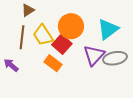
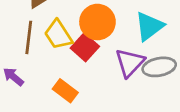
orange rectangle: (53, 63) -> (65, 91), moved

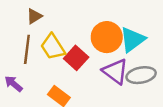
orange circle: (97, 22) -> (107, 37), moved
purple triangle: (130, 63) -> (115, 71), turned -36

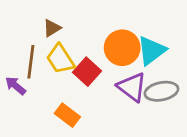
brown triangle: (34, 16) -> (52, 28), moved
purple arrow: (13, 84) -> (15, 86), moved

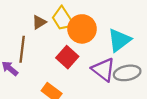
orange circle: (122, 48) -> (82, 29), moved
yellow trapezoid: (60, 59) -> (63, 19), moved

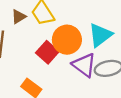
orange circle: (82, 29) -> (67, 40), moved

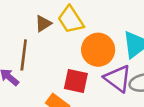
red square: (47, 52) -> (76, 81), moved, turned -30

